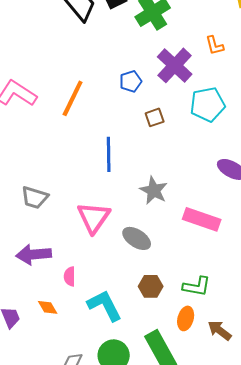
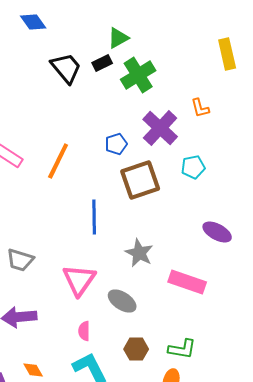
cyan pentagon: (208, 104) -> (193, 167), size x0.7
brown square: (155, 117) -> (140, 180), size x2.0
pink semicircle: (70, 276) -> (84, 331), moved

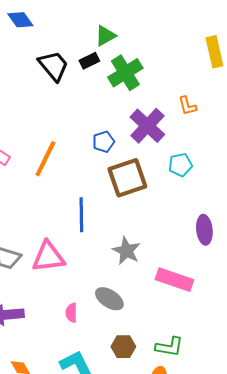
purple ellipse: (217, 232) -> (204, 230), turned 56
pink triangle: (79, 280) -> (48, 257), moved, turned 48
pink semicircle: (84, 331) -> (71, 313), moved

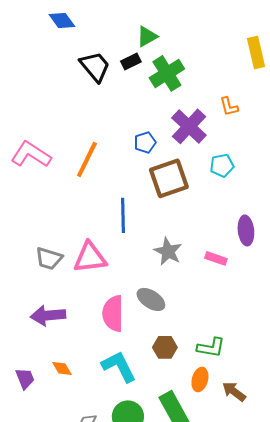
pink rectangle: (174, 280) -> (216, 258), moved, size x0.6
pink semicircle: (71, 313) -> (113, 313), size x1.8

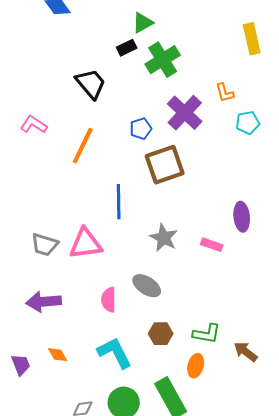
black trapezoid: (95, 66) -> (91, 84), moved
pink L-shape: (31, 154) -> (34, 125), moved, size x0.7
cyan pentagon: (222, 165) -> (248, 123), moved
pink semicircle: (113, 313) -> (109, 300), size x0.7
brown arrow: (234, 391) -> (246, 352), moved

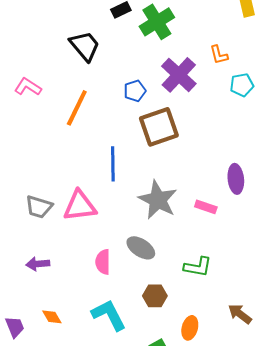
gray star: (164, 238) -> (158, 200), size x1.4
purple arrow: (44, 302) -> (38, 264), size x0.7
green L-shape: (207, 334) -> (198, 267), moved

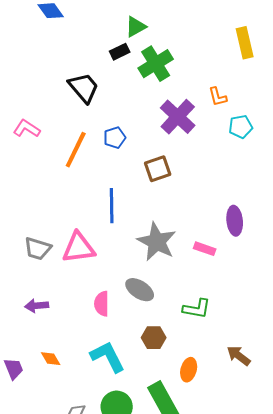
blue pentagon: (135, 91) -> (115, 138), moved
brown square: (159, 127) -> (158, 169), size x0.7

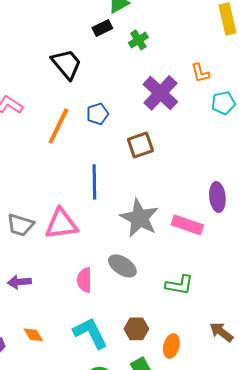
green cross: (156, 64) -> (138, 40), size x0.6
pink rectangle: (205, 249) -> (187, 225), size x1.4
brown hexagon: (154, 338) -> (136, 329), moved

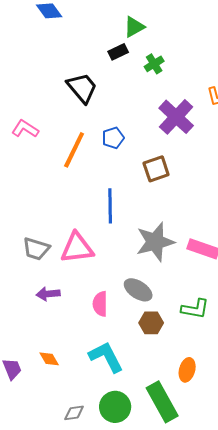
gray star: (139, 218) -> (155, 242), turned 30
purple arrow: (19, 282) -> (48, 294), moved
brown hexagon: (136, 329) -> (151, 323), moved

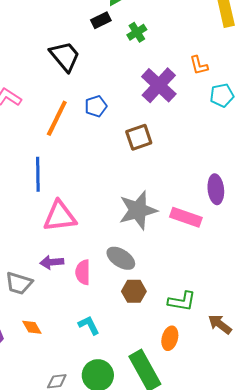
blue line: (110, 206) -> (38, 174), moved
gray trapezoid: (36, 249) -> (19, 283), moved
purple arrow: (48, 294) -> (52, 262), moved
green L-shape: (195, 309) -> (182, 301), moved
cyan L-shape: (106, 357) -> (89, 325), size x0.6

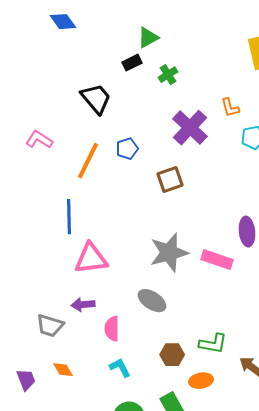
pink semicircle: (83, 272) -> (112, 329), moved
brown hexagon: (134, 291) -> (172, 355), moved
orange ellipse: (170, 338) -> (201, 381), turned 65

